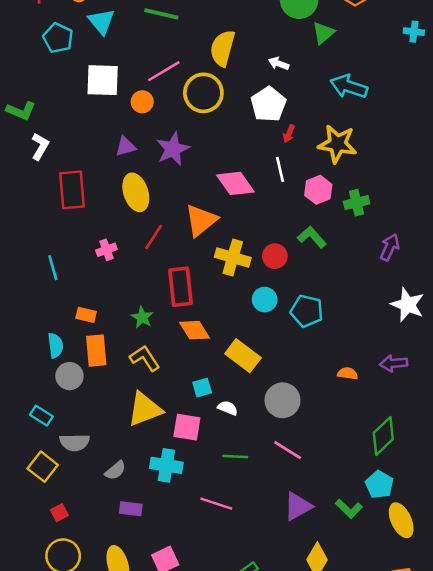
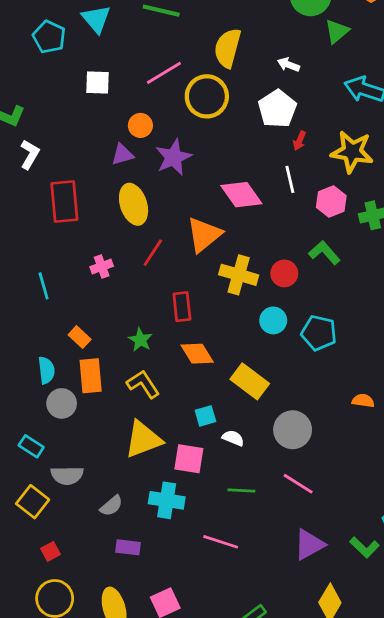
white square: (103, 80) -> (98, 83), size x0.7
orange circle: (142, 102) -> (140, 125), moved
red rectangle: (180, 287) -> (182, 307), size x0.7
orange rectangle: (86, 315) -> (80, 337), turned 30

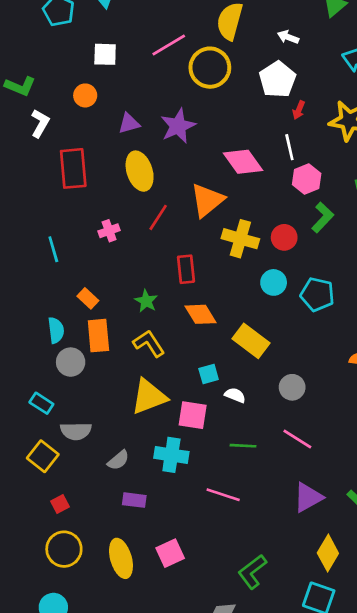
orange circle: (140, 125) -> (85, 95), moved
pink hexagon: (331, 201) -> (307, 179), moved
green L-shape: (324, 253) -> (323, 217), turned 84
gray circle: (293, 430) -> (292, 387), size x0.7

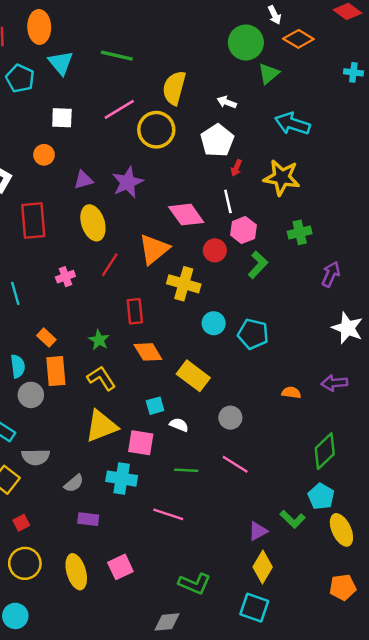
red circle: (284, 237) -> (215, 250), moved
purple triangle: (308, 497) -> (258, 531), moved, size x0.7
green L-shape: (252, 572) -> (195, 584), turned -120

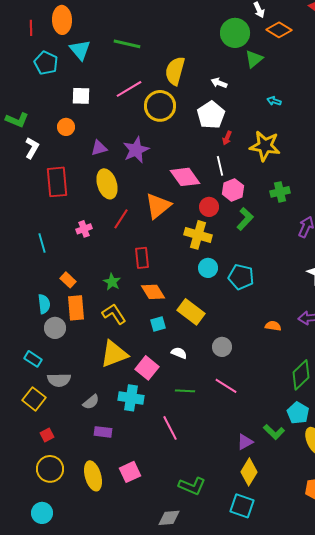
cyan arrow: (292, 124) -> (274, 101), size x0.5
yellow cross: (184, 284) -> (198, 235), moved
cyan square: (155, 406) -> (158, 324), moved
pink square: (141, 443) -> (147, 368), turned 30
pink line: (168, 514) -> (170, 428), turned 45

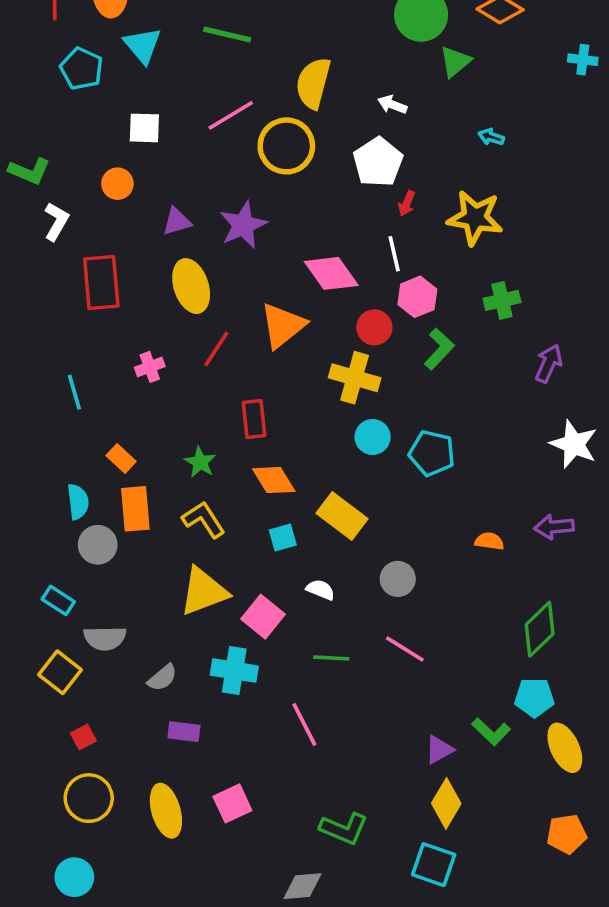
cyan pentagon: (298, 413) -> (534, 697), turned -30

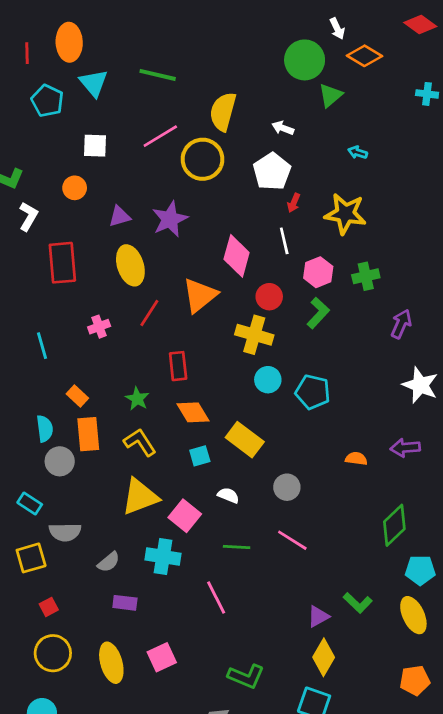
pink diamond: (331, 273) -> (237, 256), turned 51
pink hexagon: (417, 297) -> (318, 272), moved
yellow square: (60, 672) -> (31, 558), turned 36
cyan pentagon: (534, 697) -> (420, 570), moved

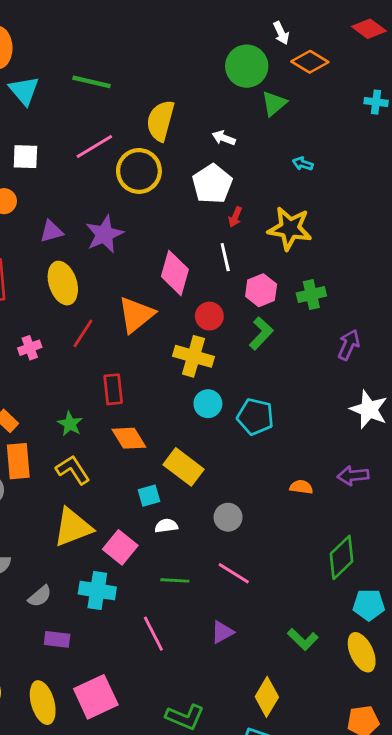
cyan square: (200, 456) -> (149, 496), moved
white semicircle: (228, 495) -> (166, 526), turned -30
purple triangle: (318, 616) -> (222, 632), moved
pink square: (162, 657) -> (96, 697), size x1.4

